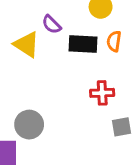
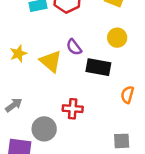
orange semicircle: (114, 41) -> (127, 95), moved
red cross: (102, 93) -> (73, 109), moved

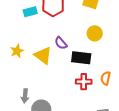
gray arrow: (14, 105) -> (25, 96), moved, turned 136
red cross: (73, 109) -> (84, 82), moved

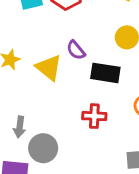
red cross: (84, 82) -> (94, 116), moved

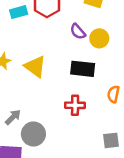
purple semicircle: (76, 50) -> (78, 32), moved
gray arrow: (20, 127) -> (13, 117), turned -140

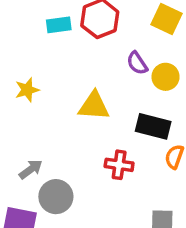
yellow triangle: (35, 67) -> (94, 106), moved, turned -40
black rectangle: (83, 69) -> (153, 126), moved

